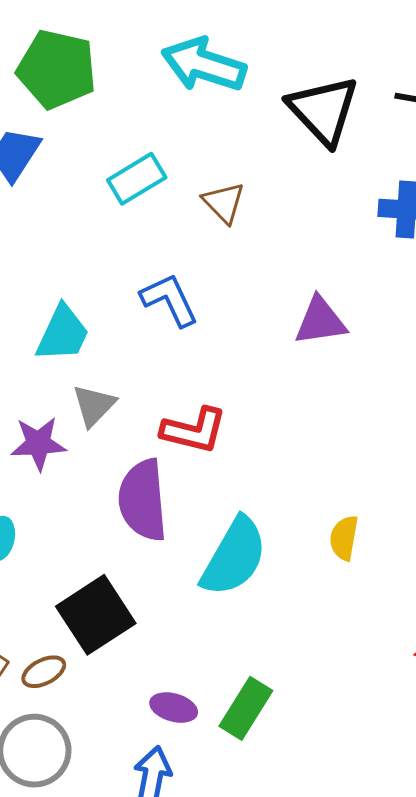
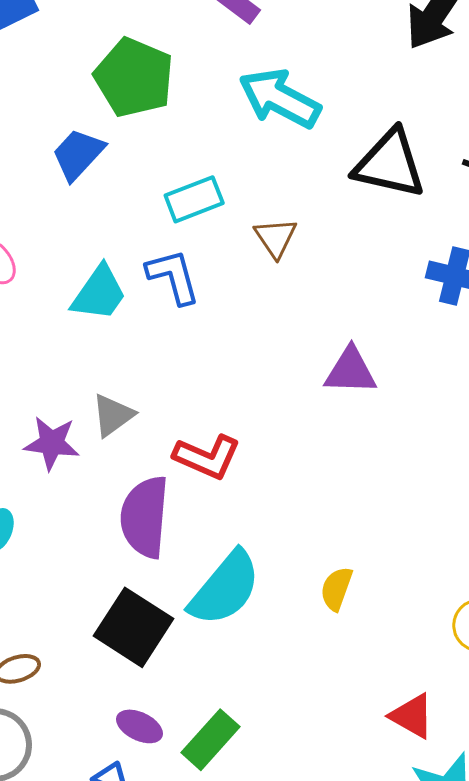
black triangle: (323, 110) -> (390, 164), turned -44
blue L-shape: (169, 300) -> (173, 277), moved
cyan trapezoid: (63, 333) -> (99, 293), moved
black square: (96, 615) -> (133, 627), moved, turned -34

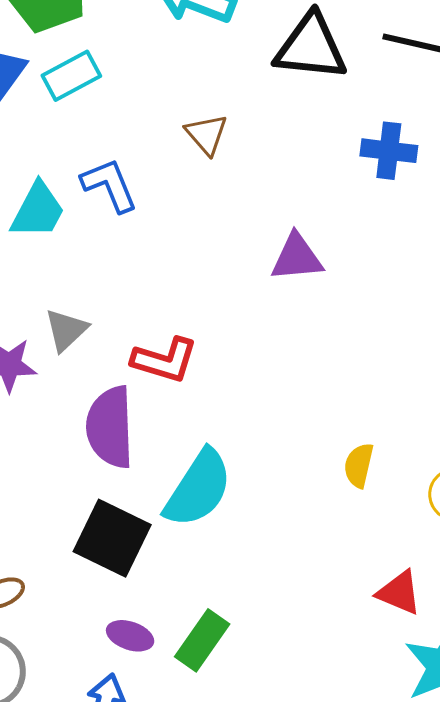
cyan rectangle: (194, 199) -> (71, 76), moved
yellow semicircle: (336, 589) -> (359, 465), moved

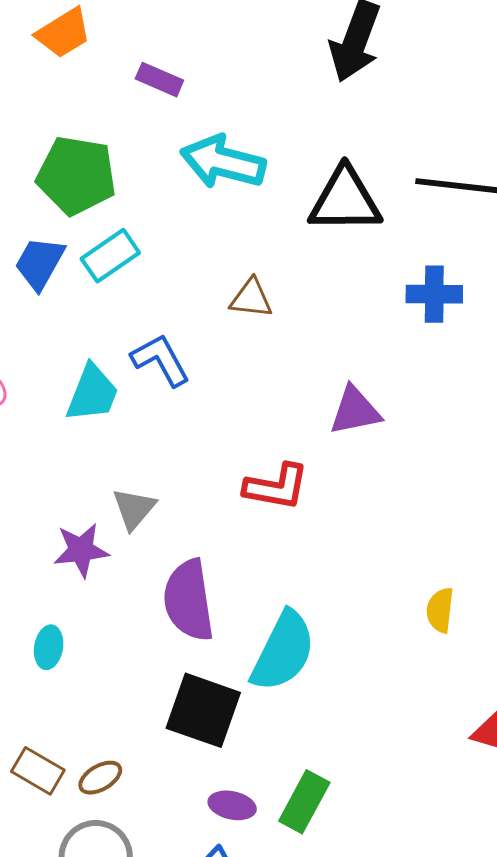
brown triangle: (206, 134) -> (251, 298), turned -36
red L-shape: (165, 360) -> (276, 487), moved

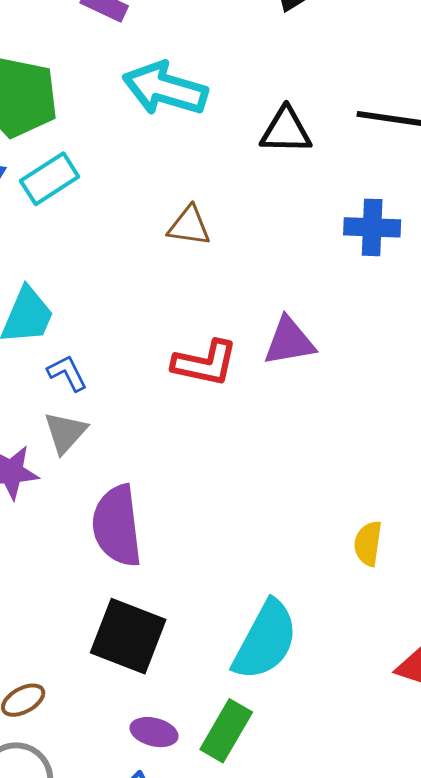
black triangle: (345, 200) -> (286, 131), size x0.7
blue L-shape: (161, 360) -> (67, 373), moved, size x0.7
red L-shape: (276, 487) -> (205, 363), moved
cyan semicircle: (283, 651) -> (265, 640), moved

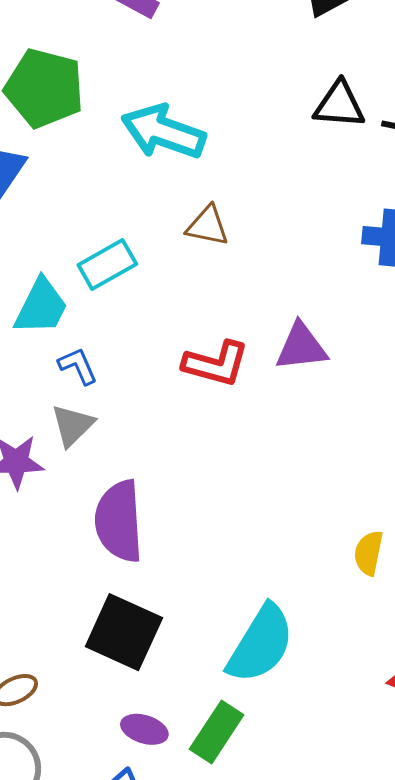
cyan arrow: (165, 89) -> (163, 132), moved
black triangle: (286, 131) -> (339, 105), moved
cyan rectangle: (50, 179) -> (107, 265), moved

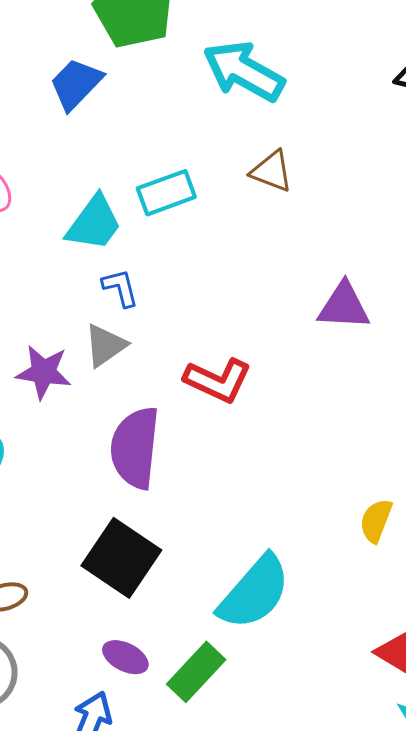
red L-shape: (216, 364) -> (218, 380), moved

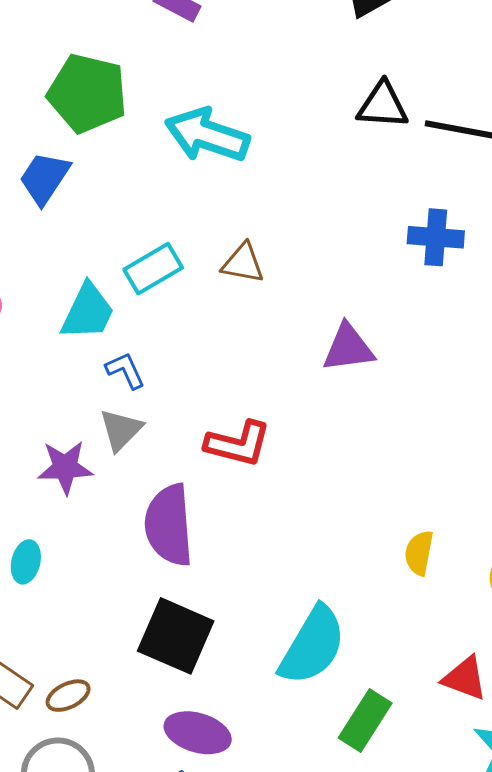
brown triangle: (272, 171) -> (243, 263), moved
purple ellipse: (125, 657) -> (198, 733), size x1.4
green rectangle: (196, 672) -> (365, 720), moved

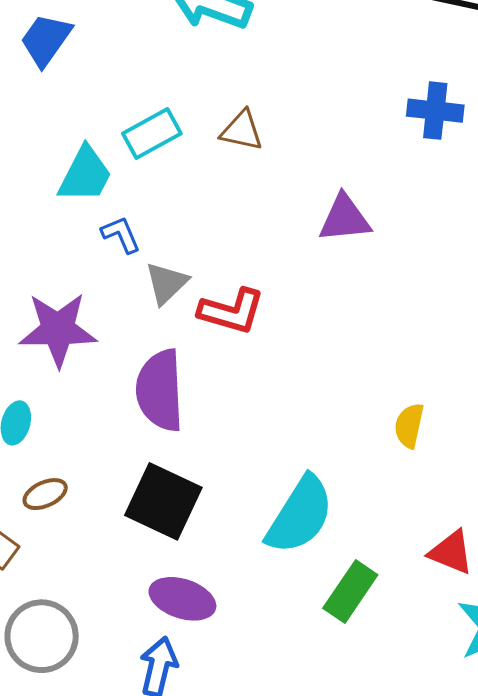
gray triangle: (121, 430) -> (167, 283), moved
purple star: (65, 467) -> (58, 330), size x1.4
brown ellipse: (68, 696) -> (45, 494), moved

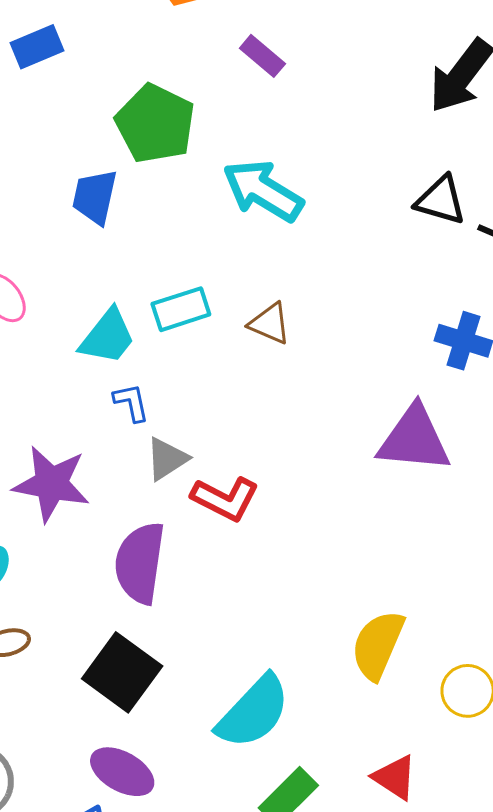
blue trapezoid: (46, 40) -> (95, 197), turned -34
purple triangle: (345, 218) -> (414, 439), moved, size x1.4
yellow semicircle: (409, 426) -> (378, 645), size x1.6

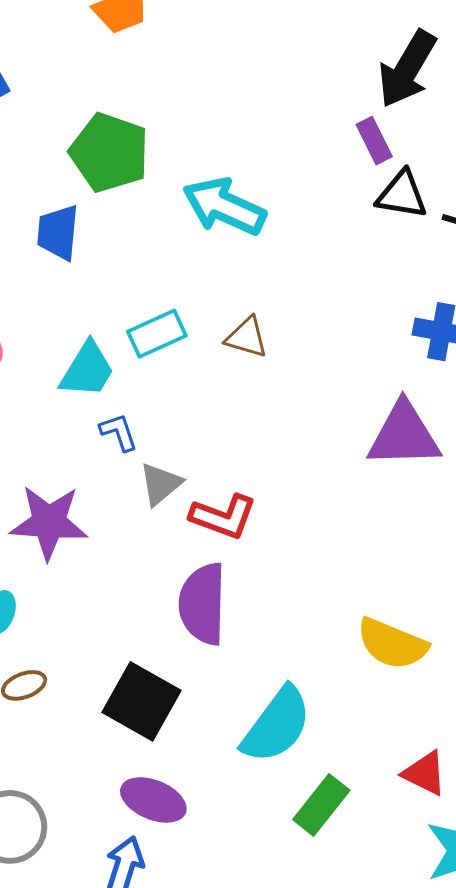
purple rectangle: (262, 56) -> (374, 141), moved, turned 30
purple semicircle: (140, 563) -> (203, 604), moved
yellow semicircle: (378, 645) -> (392, 644), turned -84

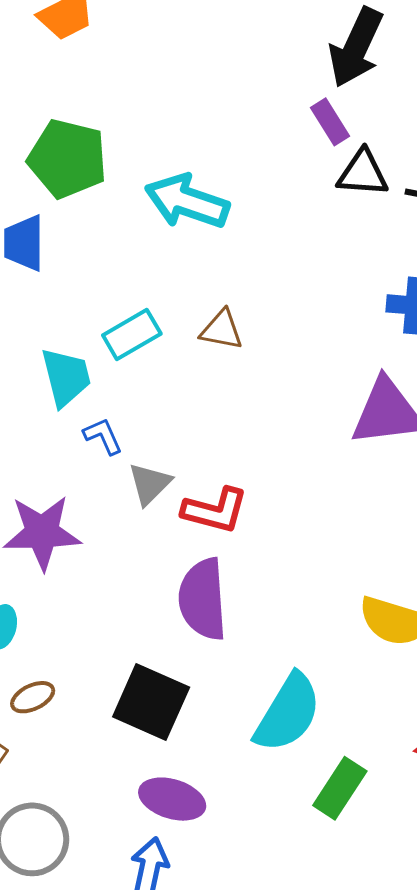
cyan trapezoid: (87, 370) -> (66, 377), turned -40

